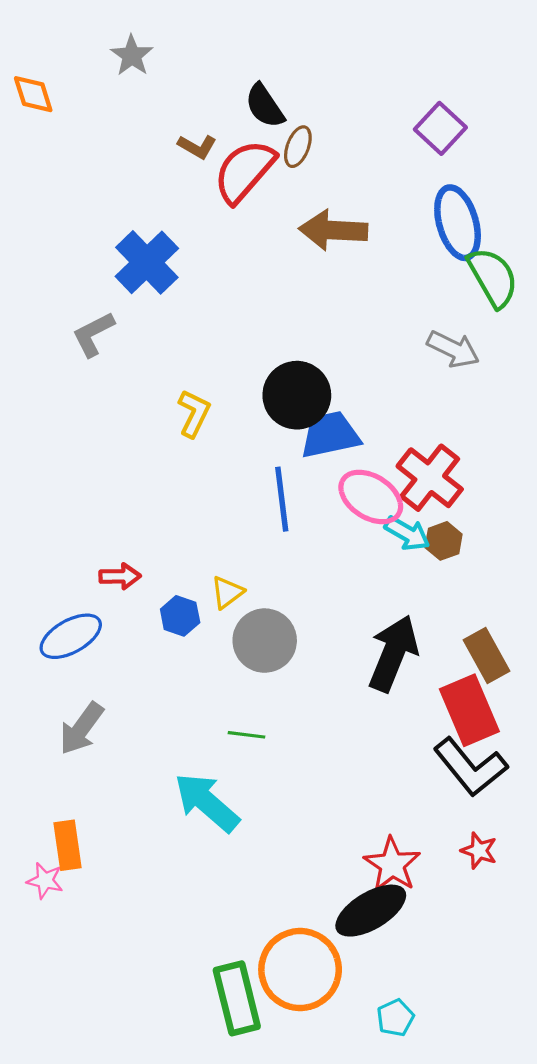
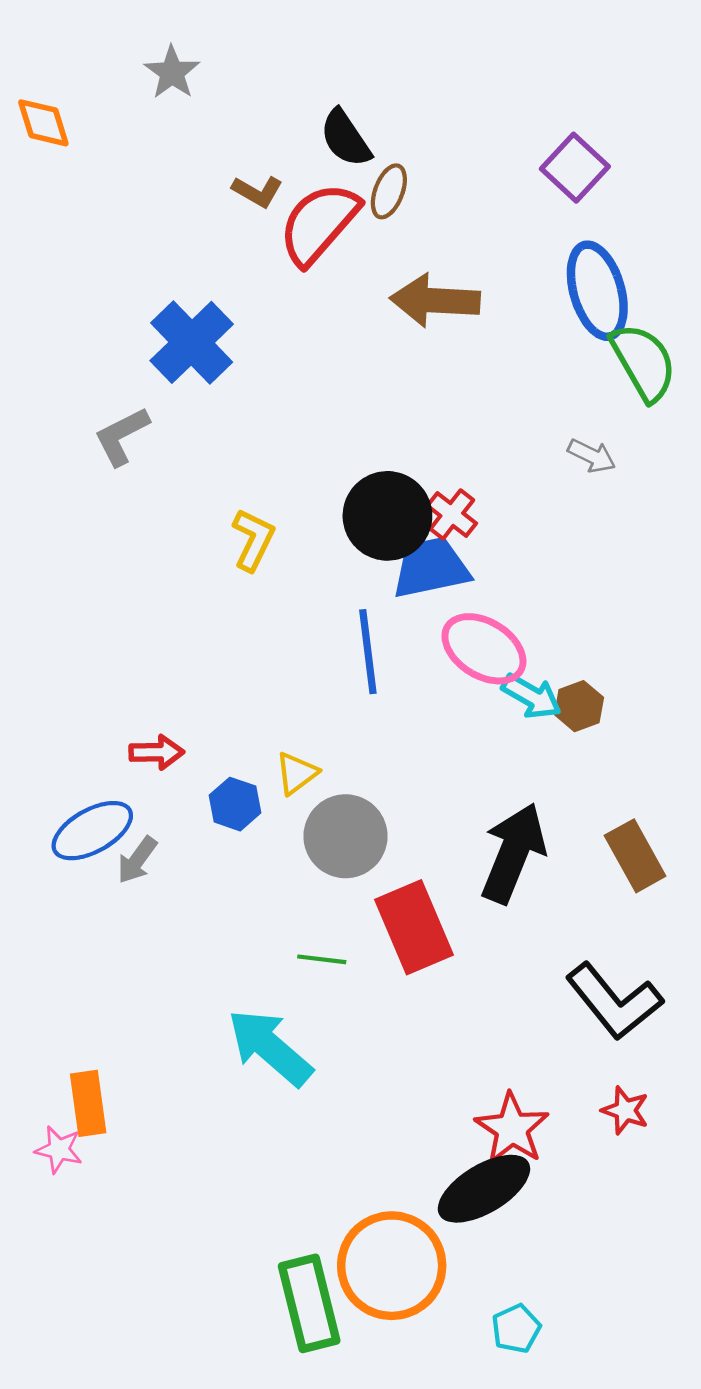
gray arrow: (453, 349) -> (592, 456), size x0.7
red cross: (430, 478) -> (452, 515), moved, size x0.6
red rectangle: (469, 710) -> (414, 927), moved
gray arrow: (81, 728) -> (137, 860), moved, size x0.7

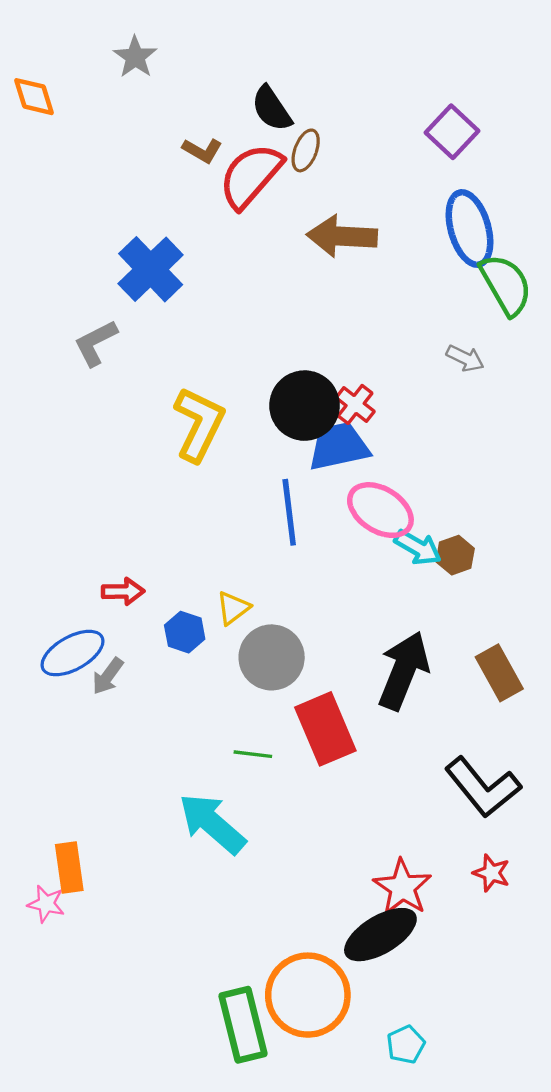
yellow L-shape: (253, 540) -> (199, 424), size x1.5

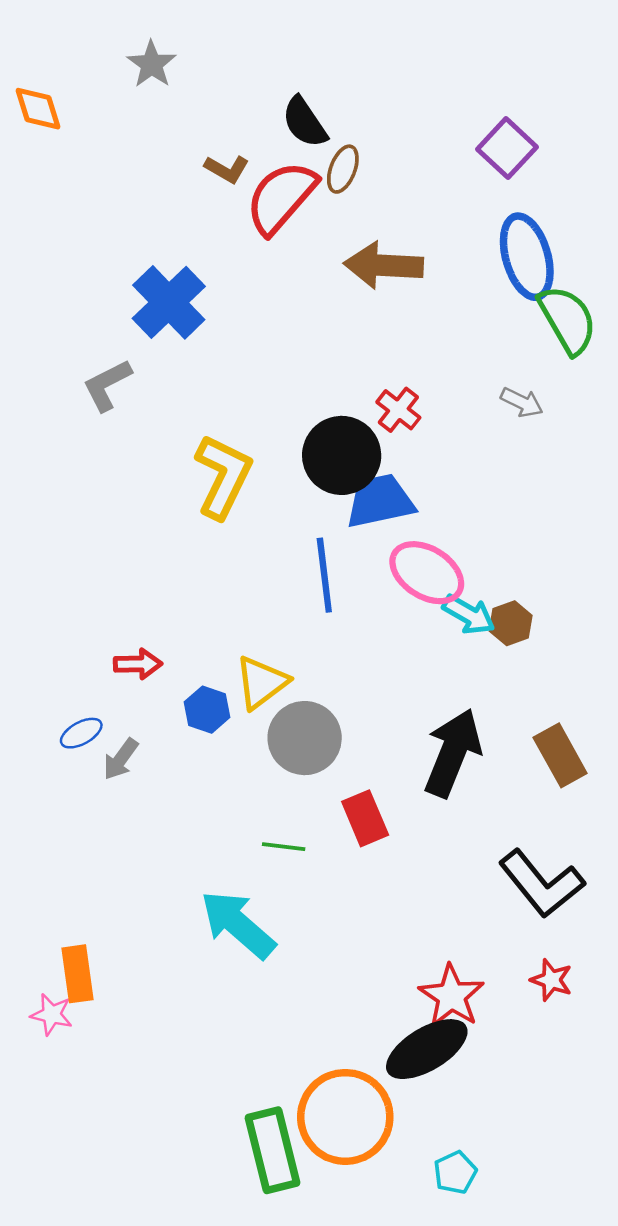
red cross: (355, 404) -> (398, 410), moved
yellow triangle: (233, 608) -> (261, 683), size x1.4
blue ellipse: (72, 653) -> (81, 733), size x0.6
red rectangle: (325, 729) -> (365, 818), size x0.7

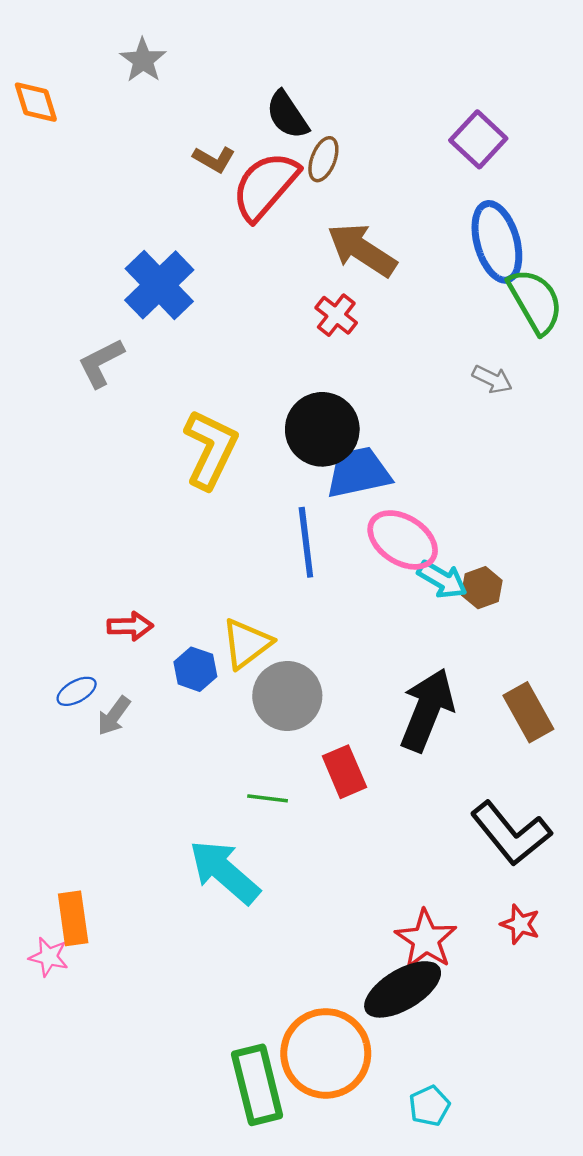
brown arrow: (384, 265) -> (362, 250), turned 30
red cross: (398, 410) -> (336, 315), moved

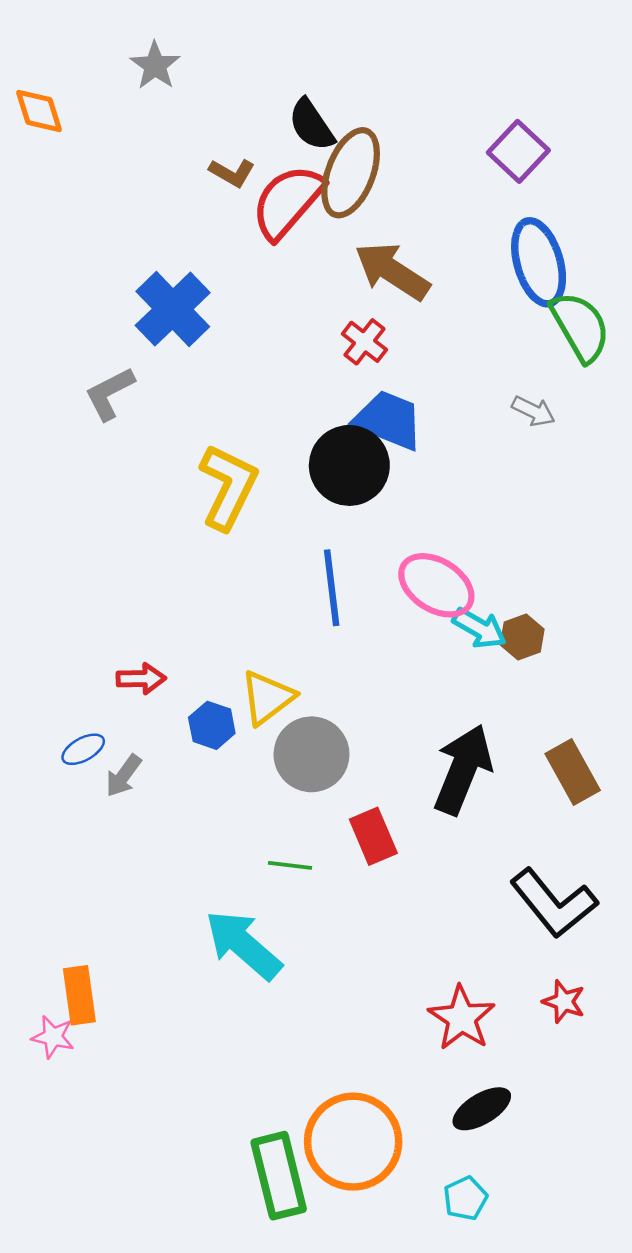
brown ellipse: (323, 159) -> (351, 173), size x1.8
blue trapezoid: (358, 472) -> (388, 420), moved, turned 34
black ellipse: (403, 989) -> (482, 1109), moved, size x0.7

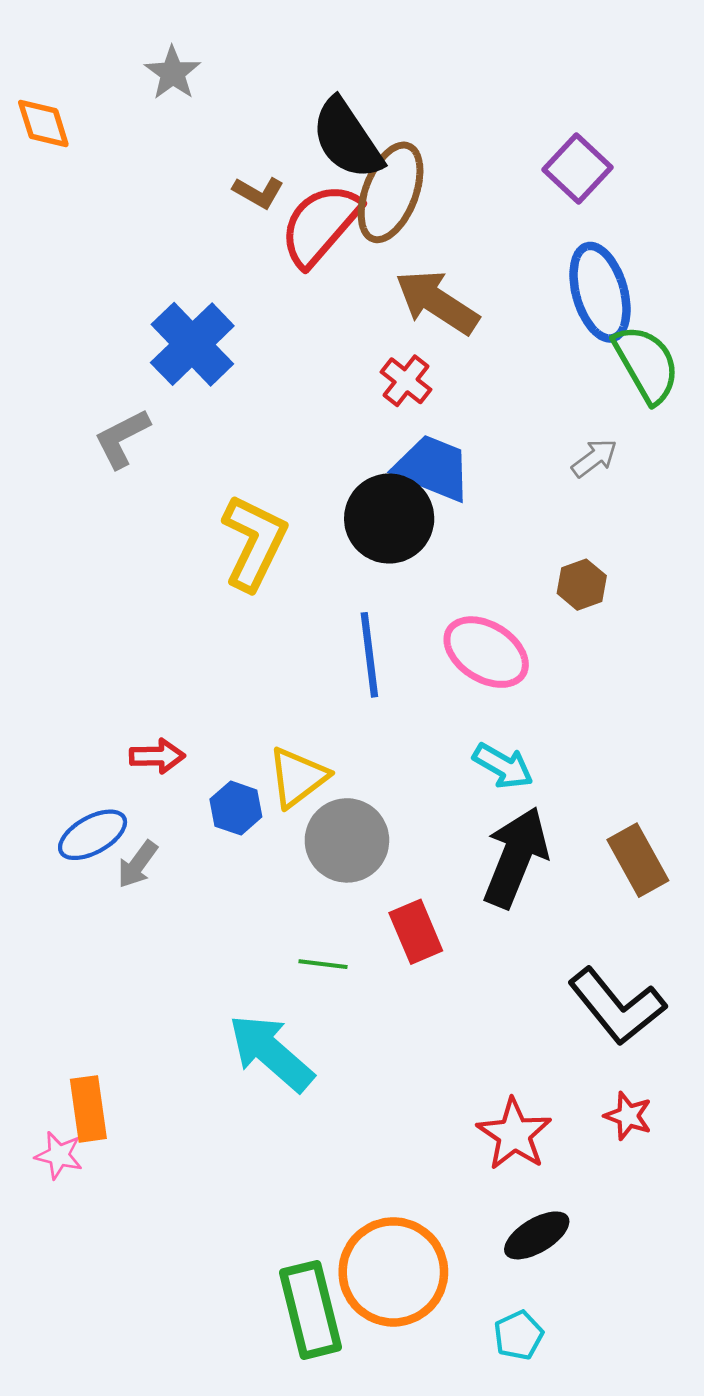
black semicircle: (311, 125) -> (347, 139), size x1.4
gray arrow: (534, 411) -> (594, 458), turned -63
cyan arrow: (479, 628) -> (503, 766), moved
brown hexagon: (522, 637) -> (582, 585), moved
blue ellipse: (83, 749) -> (93, 835), size x1.4

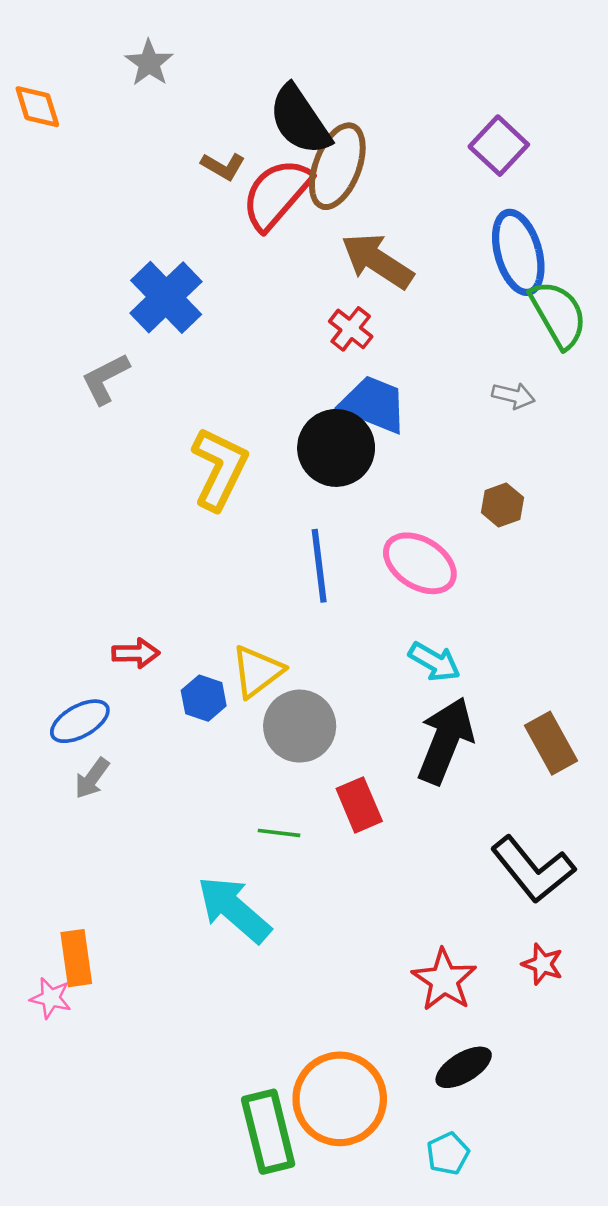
gray arrow: (594, 458) -> (513, 396), turned 51
gray arrow: (138, 864) -> (92, 778), moved

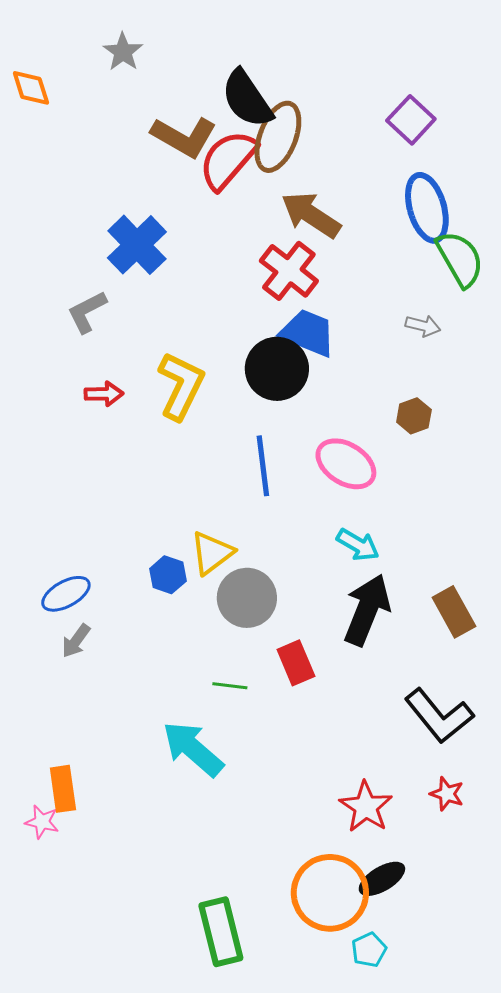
brown L-shape: (223, 166) -> (184, 137), size x1.8
red cross: (351, 329) -> (289, 271), size x1.6
red arrow: (136, 653) -> (104, 394), moved
orange circle: (340, 1099) -> (330, 893), moved

